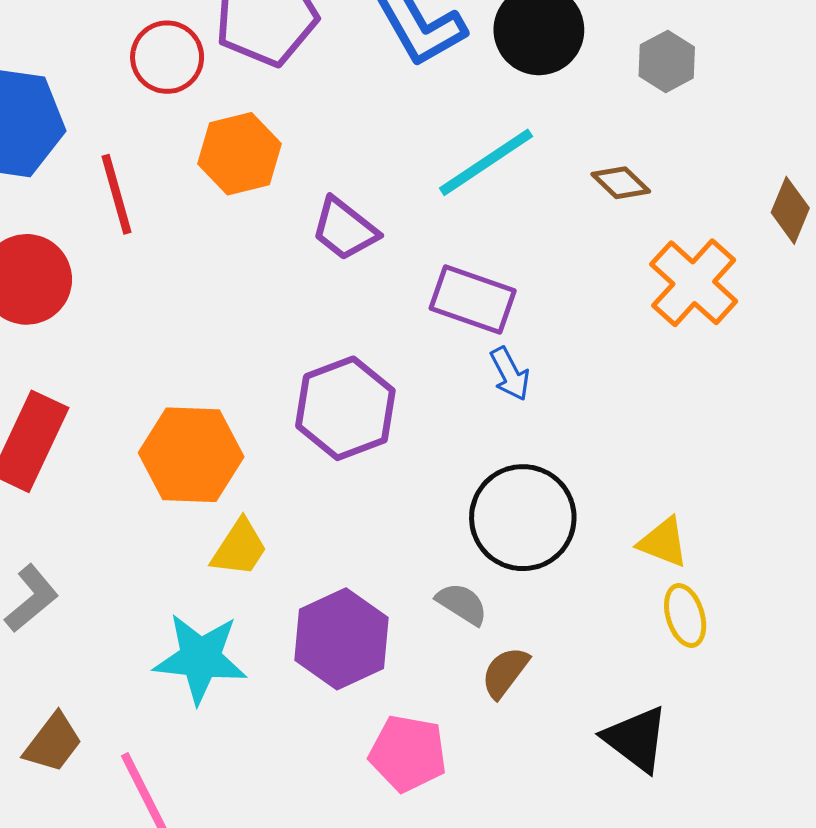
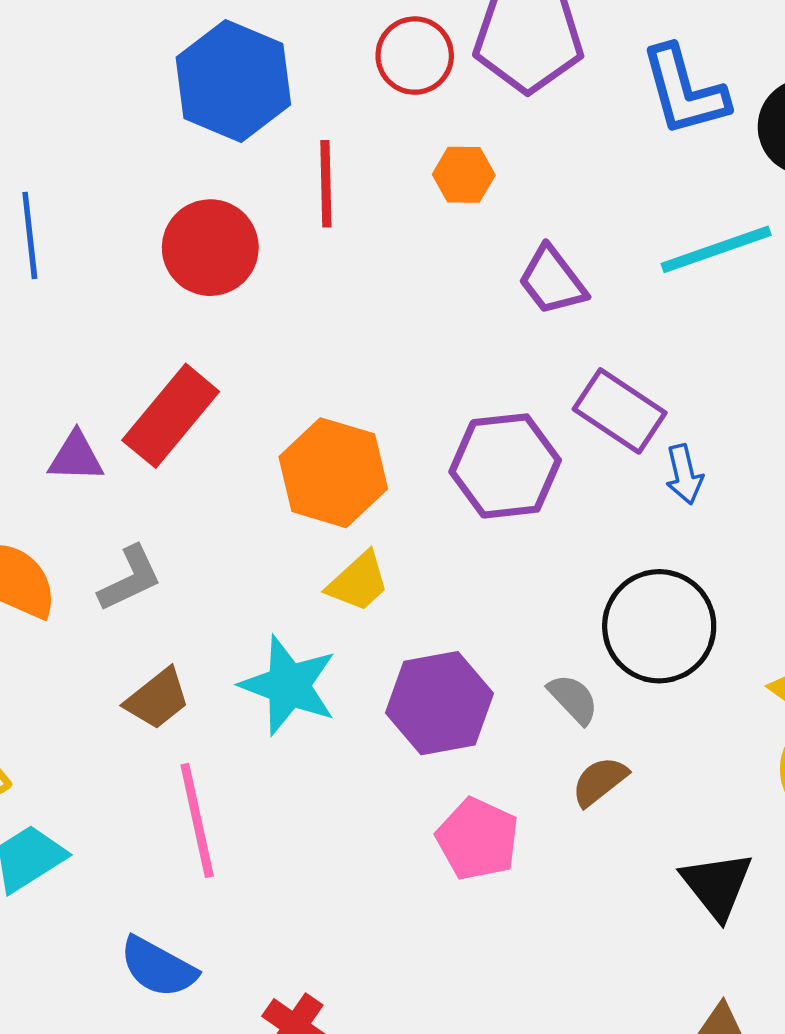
orange hexagon: (240, 154) -> (464, 175), size x0.7
purple rectangle: (473, 299) -> (620, 411), moved
brown trapezoid: (53, 743) -> (157, 699), moved

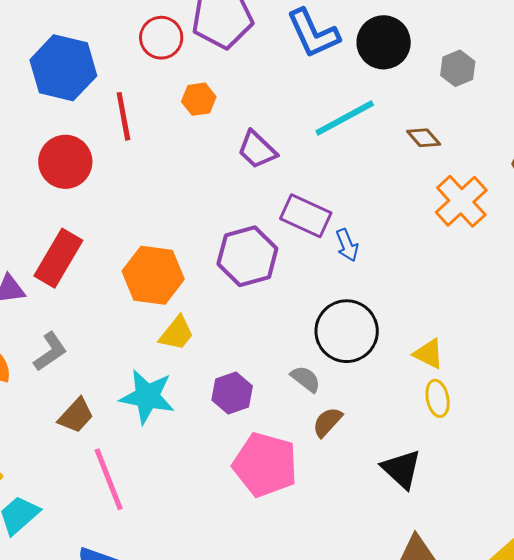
purple hexagon: (439, 703) -> (232, 393), size x0.7
pink pentagon: (478, 839) -> (265, 465), size x1.4

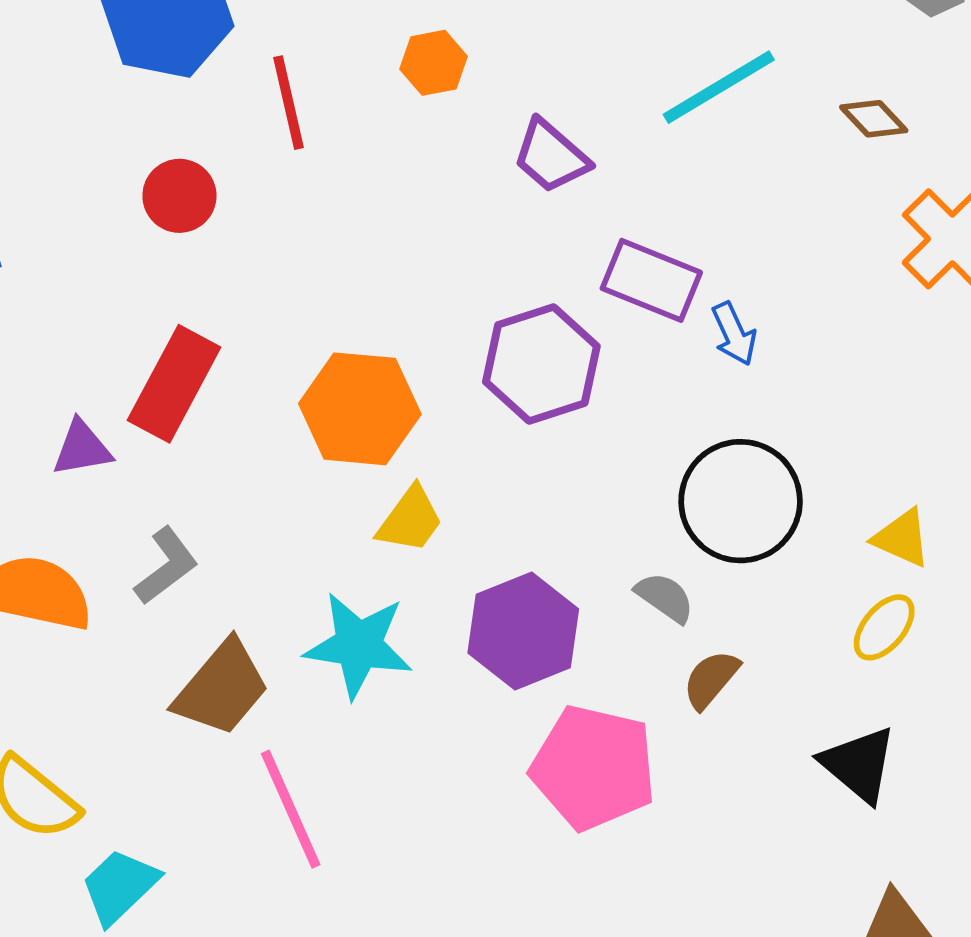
red circle: (65, 162) -> (179, 196), size x0.7
purple hexagon: (232, 393) -> (523, 631), size x1.4
yellow ellipse: (438, 398) -> (884, 627), moved, turned 54
brown trapezoid: (76, 416) -> (222, 688), size x1.4

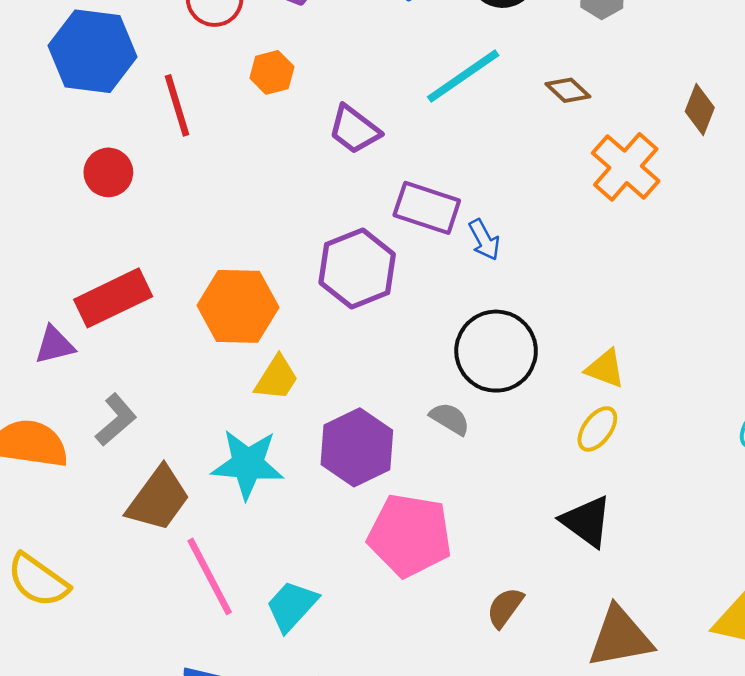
red rectangle: (174, 384) -> (113, 298), turned 40
brown semicircle: (711, 679) -> (505, 607), moved
cyan trapezoid: (120, 886) -> (292, 606), moved

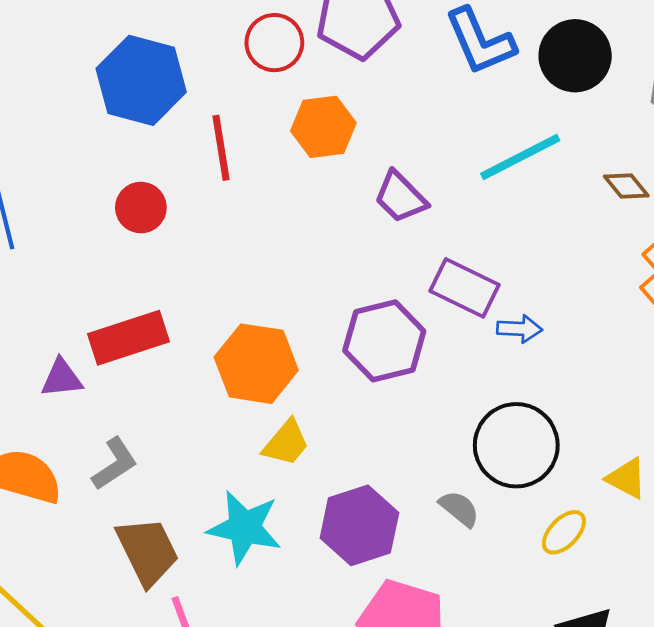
orange hexagon: (272, 72) -> (323, 127), size x1.4
blue arrow: (484, 240) -> (519, 329), turned -66
yellow ellipse: (597, 429) -> (564, 532), moved
brown trapezoid: (158, 499) -> (147, 551), turned -70

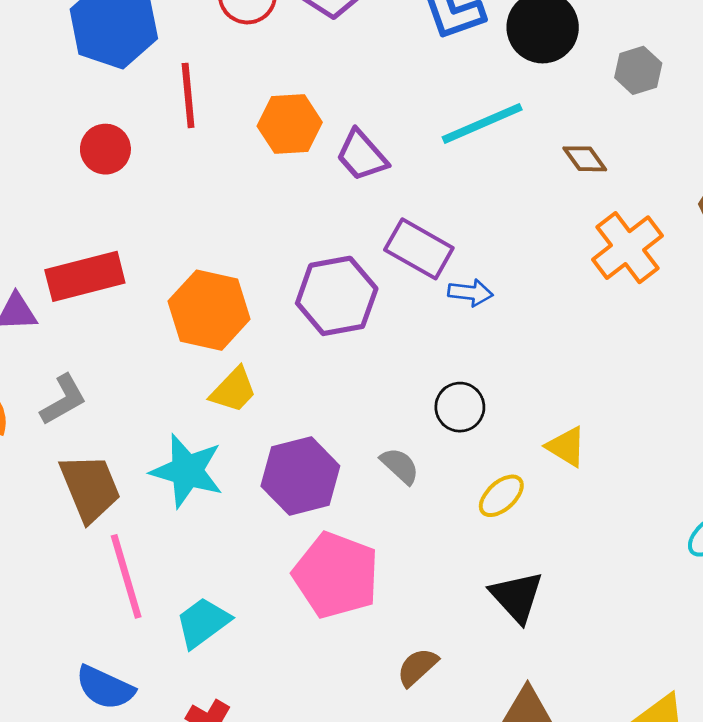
orange hexagon: (323, 127) -> (290, 124), moved
black circle: (516, 445) -> (460, 407), size x0.6

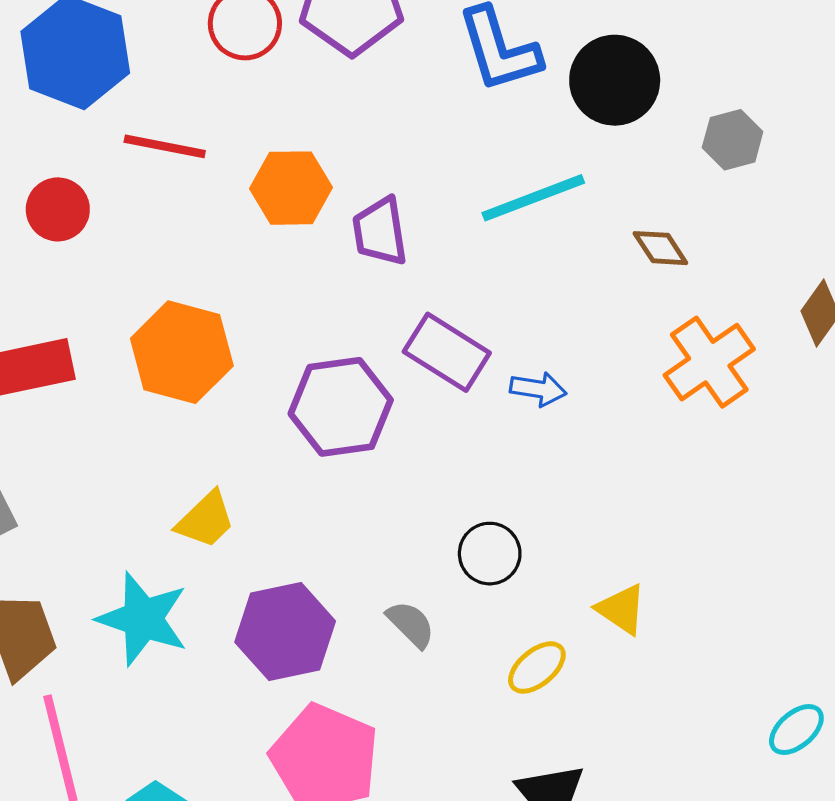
red line: (188, 95) -> (165, 146), turned -76
purple trapezoid: (362, 155) -> (380, 231), turned 30
blue arrow: (470, 293) -> (538, 389), moved
orange hexagon: (209, 310) -> (182, 352), moved

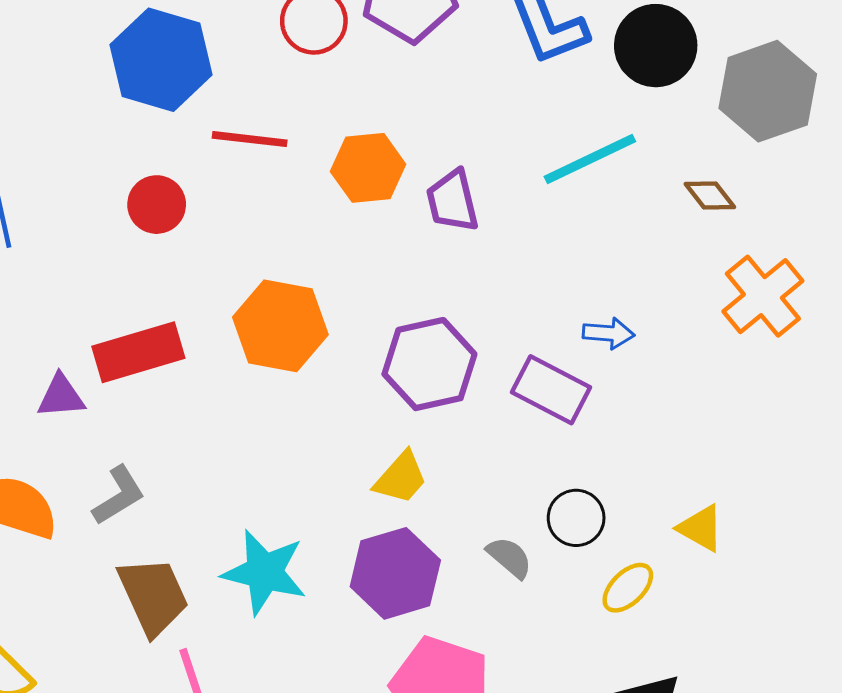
gray hexagon: (733, 140) -> (768, 91), size x1.8
purple rectangle: (447, 352) -> (551, 390), moved
yellow trapezoid: (206, 520) -> (401, 478), moved
black circle: (490, 554) -> (576, 518), moved

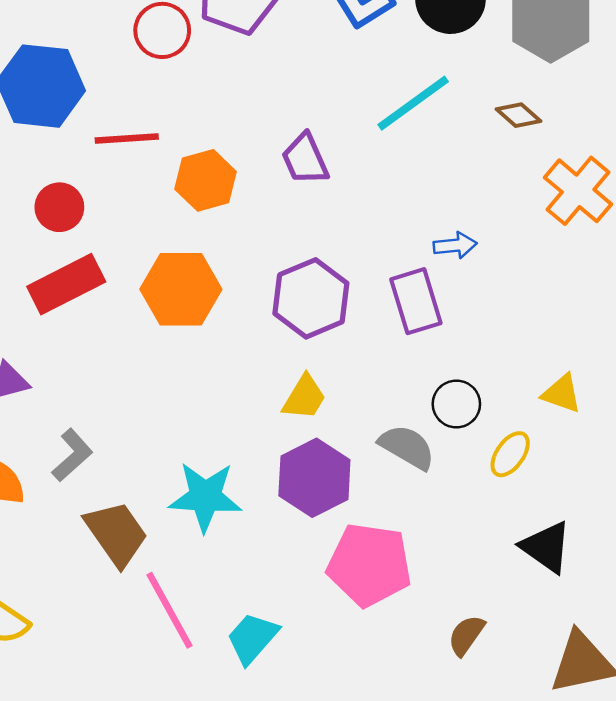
orange hexagon: (368, 168) -> (206, 180), moved
red rectangle: (138, 352) -> (66, 284), moved
purple rectangle: (551, 390) -> (416, 301), turned 56
gray semicircle: (509, 557) -> (407, 447), size x1.4

